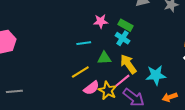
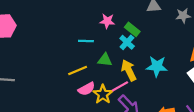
cyan star: (156, 75) -> (157, 66), moved

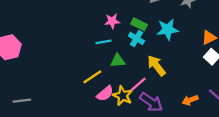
cyan line: (86, 41) -> (104, 42), moved
cyan star: (157, 66) -> (168, 29), moved
yellow arrow: (129, 70) -> (156, 66), moved

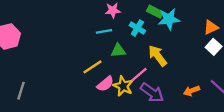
green rectangle: (139, 24) -> (155, 12), moved
gray line: (22, 101) -> (21, 91), turned -66

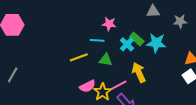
green rectangle: (155, 12) -> (137, 39), moved
yellow line: (92, 67) -> (79, 57), moved

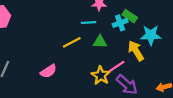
cyan star: (156, 43) -> (151, 35), moved
cyan cross: (127, 44) -> (120, 23), turned 32
pink semicircle: (88, 86) -> (48, 71), moved

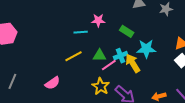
cyan line: (89, 22) -> (81, 32), moved
cyan cross: (120, 23) -> (121, 56), moved
pink line: (117, 66) -> (109, 65), moved

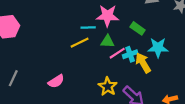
pink star: (98, 20) -> (107, 16), size x1.5
green triangle: (99, 55) -> (108, 41), moved
yellow line: (74, 56) -> (80, 43), moved
pink line: (109, 65) -> (117, 53), moved

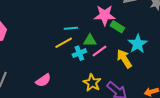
pink star: (107, 16) -> (105, 15), moved
cyan star: (158, 48) -> (138, 44), turned -30
cyan cross: (130, 54) -> (79, 53), moved

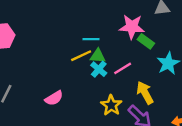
green triangle: (90, 40) -> (98, 56), moved
cyan cross: (79, 53) -> (99, 69), turned -32
yellow arrow: (124, 59) -> (145, 93), moved

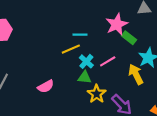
pink star: (132, 27) -> (117, 24), turned -30
green triangle: (98, 56) -> (85, 77), moved
yellow arrow: (145, 93) -> (136, 74), moved

